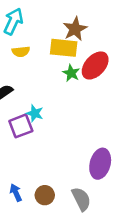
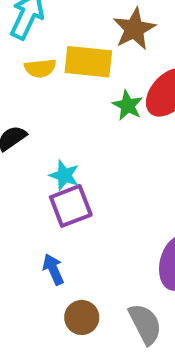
yellow rectangle: (64, 48) -> (88, 62), moved
purple square: (21, 126) -> (71, 206), moved
blue arrow: (16, 193) -> (53, 269), moved

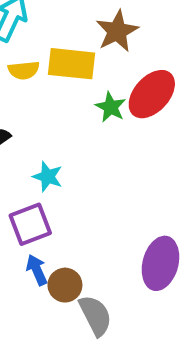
purple square: (71, 206) -> (30, 224), moved
brown circle: (82, 317) -> (65, 285), moved
gray semicircle: (145, 324) -> (95, 315), moved

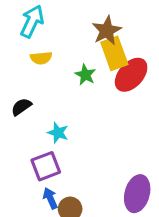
yellow rectangle: (71, 64) -> (114, 53), moved, turned 64
green star: (111, 107) -> (85, 75), moved

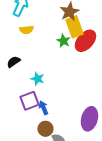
green star: (85, 75) -> (63, 41), moved
blue arrow: (50, 198) -> (43, 108), moved

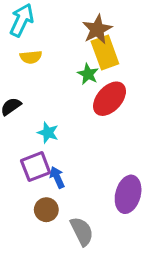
red ellipse: (85, 41) -> (110, 99), moved
brown circle: (45, 129) -> (46, 210), moved

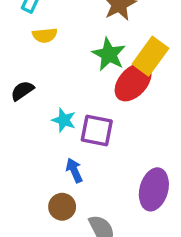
yellow rectangle: (105, 52) -> (150, 56), moved, turned 56
green star: (88, 74) -> (109, 54), size x1.4
purple square: (36, 167) -> (97, 131), moved, turned 32

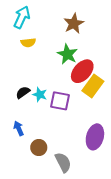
yellow rectangle: (150, 56) -> (93, 86), moved
black semicircle: (22, 91) -> (23, 92), moved
blue arrow: (74, 170) -> (19, 128), moved

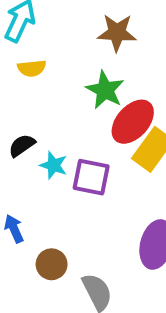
brown star: (74, 24) -> (117, 33), turned 30
black semicircle: (23, 92) -> (22, 145), moved

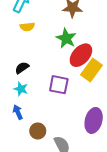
cyan star: (54, 165) -> (21, 89), moved

